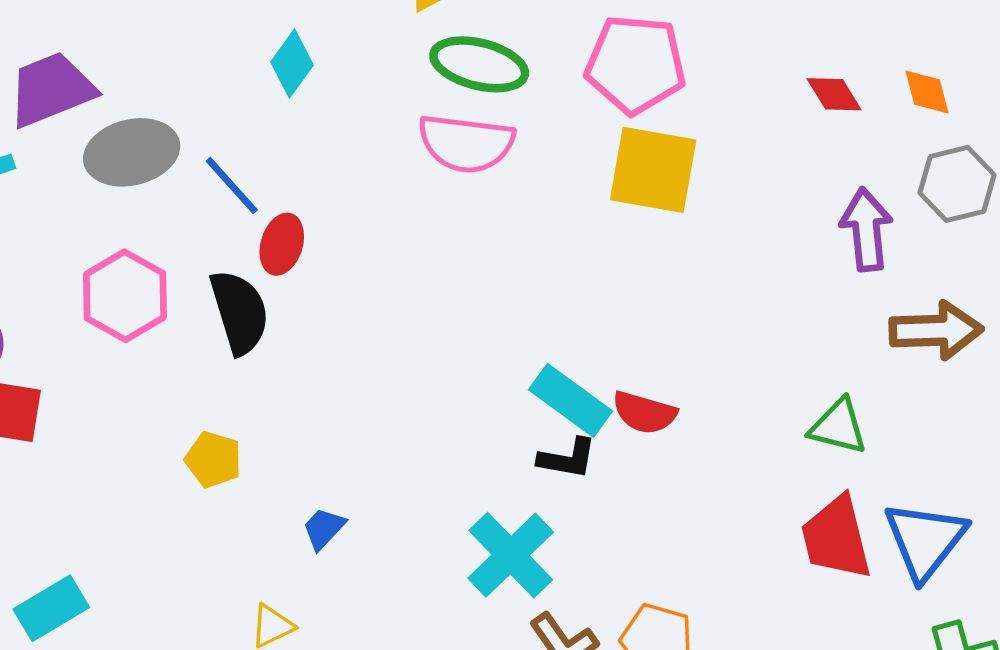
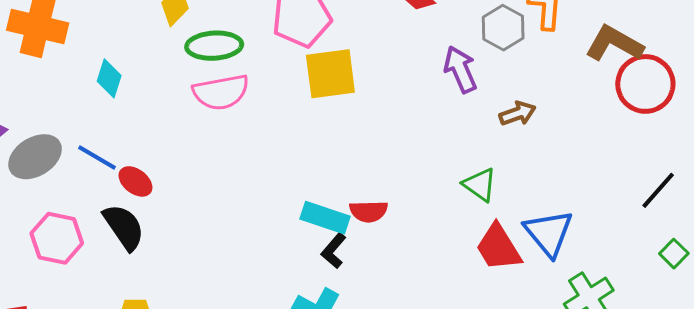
red ellipse: (282, 244) -> (135, 181), turned -52
brown arrow: (936, 330) -> (517, 113), size x0.7
green triangle: (838, 426) -> (480, 185), turned 39
black L-shape: (567, 458) -> (334, 251), turned 138

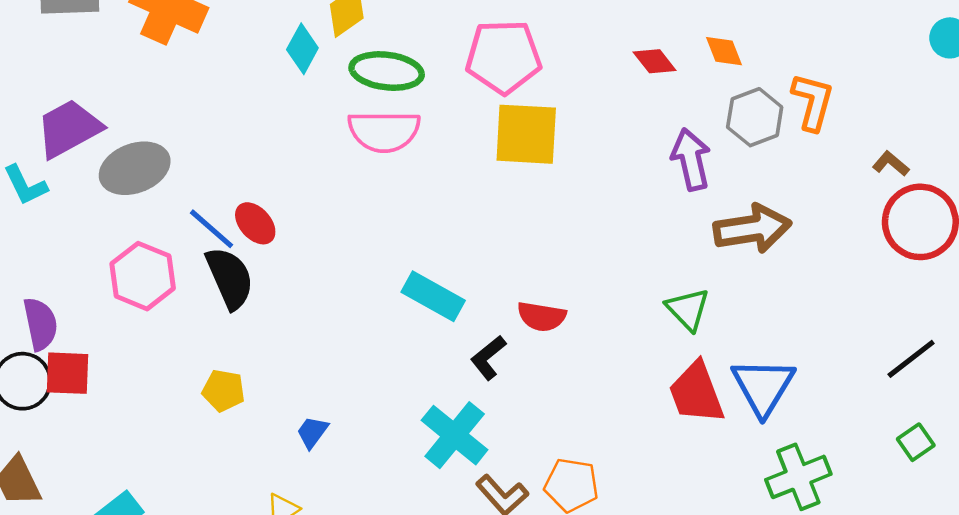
brown L-shape: (614, 44) -> (891, 164), size x0.5
cyan diamond: (109, 78) -> (302, 49), moved
brown arrow: (517, 113) -> (752, 229), size x1.6
blue line: (97, 157) -> (212, 229), moved
cyan rectangle: (325, 218) -> (433, 296), moved

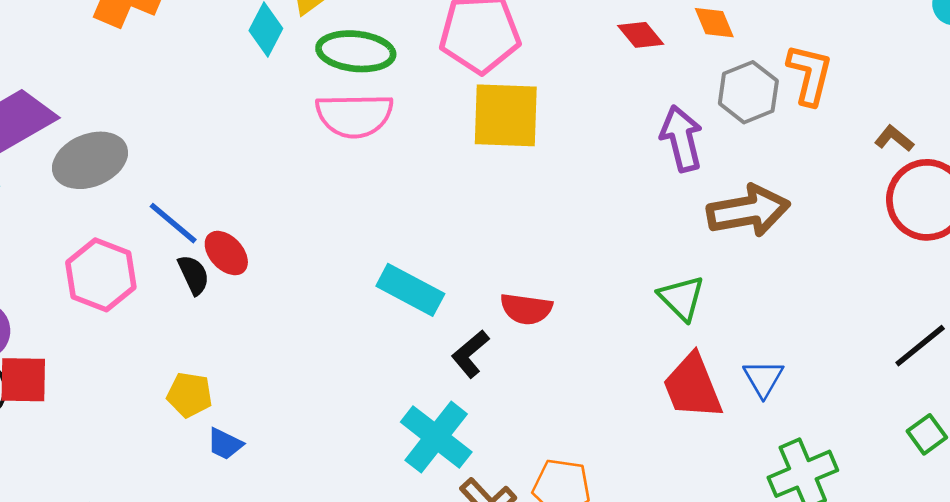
red ellipse: (255, 223) -> (226, 253), moved
black semicircle: (230, 278) -> (194, 275), size x0.6
blue triangle: (763, 386) -> (763, 378), size x0.6
blue trapezoid: (312, 432) -> (225, 444), moved, turned -99

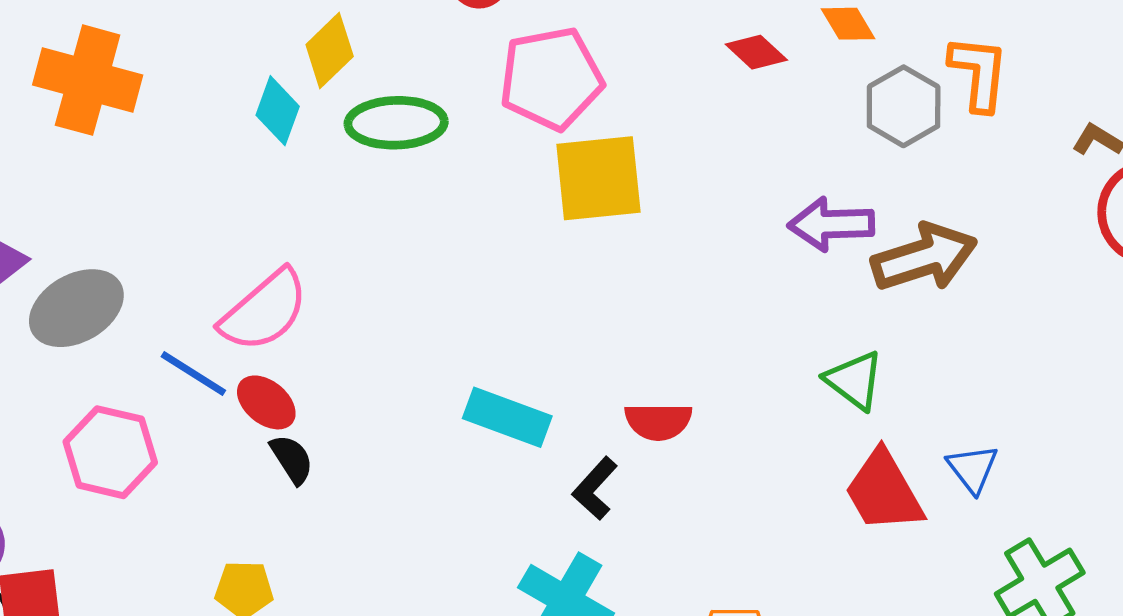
pink semicircle: (354, 115) -> (264, 311), moved, turned -32
purple arrow: (682, 139) -> (831, 224), moved, turned -70
black semicircle: (194, 275) -> (292, 459), moved

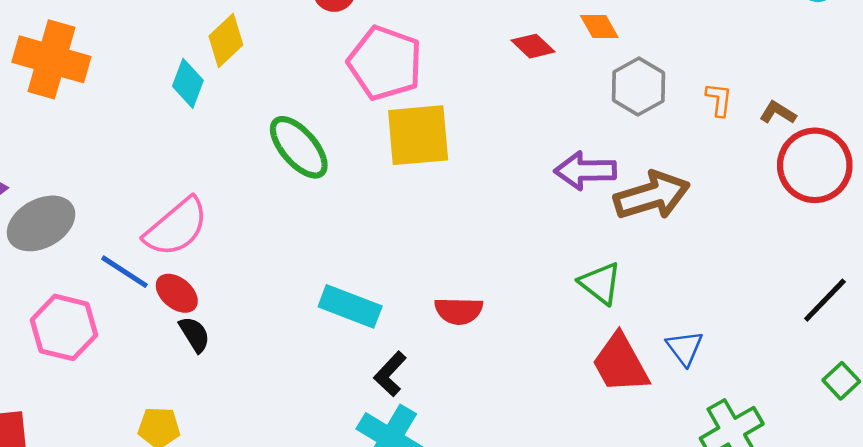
orange L-shape: (979, 73) -> (719, 100), moved, size x0.6
pink pentagon: (551, 78) -> (385, 63), turned 30
green ellipse: (396, 123) -> (299, 147), moved, turned 50
black L-shape: (595, 488) -> (390, 374), moved

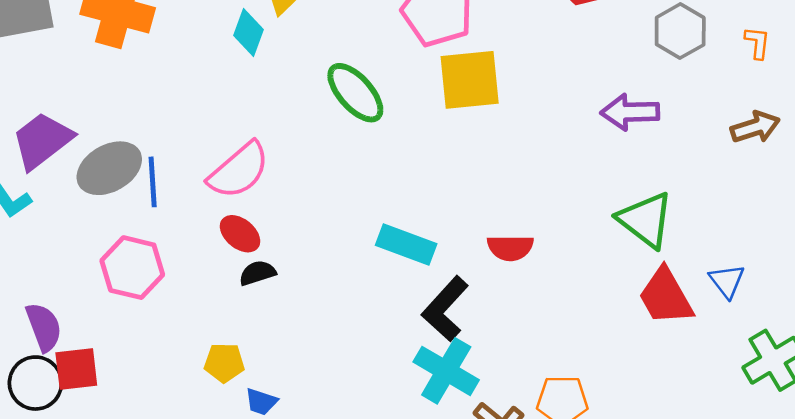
brown arrow: (652, 195) -> (755, 127), moved, size x0.7
blue line: (125, 272) -> (153, 182), moved, turned 54
green triangle: (600, 283) -> (646, 220), size x1.4
black semicircle: (195, 334) -> (257, 273), turned -75
black L-shape: (390, 374) -> (445, 309), size x1.5

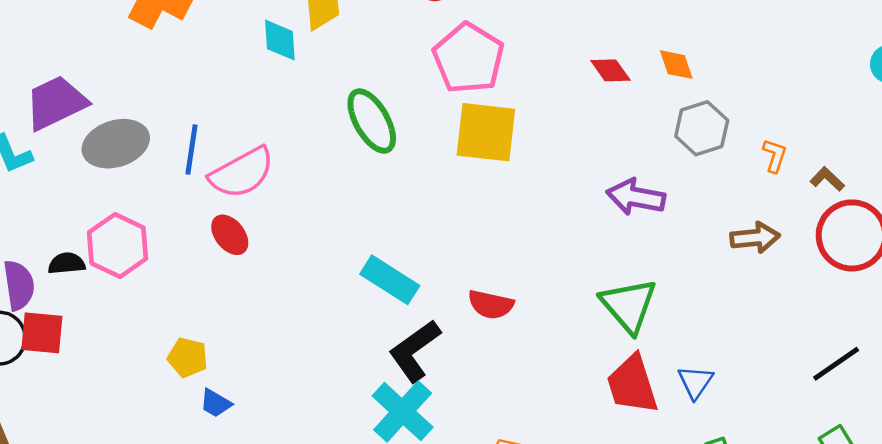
cyan diamond: (249, 33) -> (280, 40), turned -36
blue line: (153, 182) -> (192, 150), moved
black semicircle: (257, 273) -> (67, 263), moved

